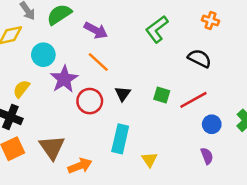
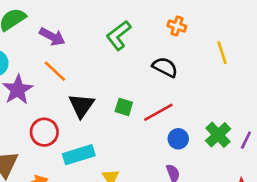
black triangle: (123, 94) -> (81, 106), size x1.5
red circle: (90, 101) -> (44, 132), moved
cyan rectangle: (120, 139) -> (79, 155), turned 60

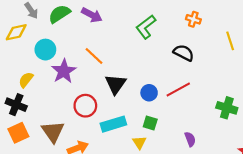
purple arrow: (52, 37) -> (92, 15), moved
green square: (124, 107) -> (150, 123), moved
green cross: (218, 135) -> (227, 108), turned -30
blue circle: (178, 139) -> (149, 93), moved

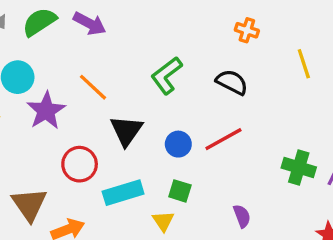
green L-shape: (146, 27) -> (167, 75), moved

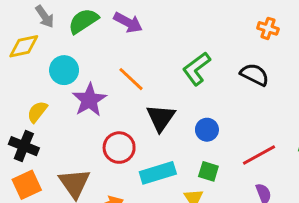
red line: (223, 139) -> (259, 155), moved

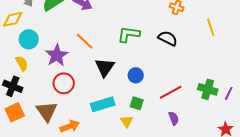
green L-shape: (197, 69) -> (129, 34), turned 45
cyan circle: (64, 70) -> (29, 39), moved
yellow semicircle: (37, 112) -> (22, 63), turned 112
red circle: (119, 148) -> (64, 83), moved

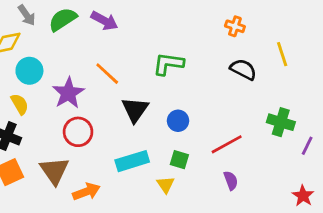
black semicircle: (168, 38) -> (243, 69), moved
green cross: (208, 89) -> (281, 122), moved

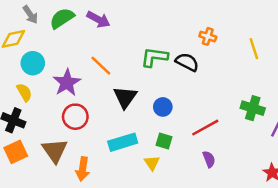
orange cross: (235, 26) -> (208, 36), moved
black semicircle: (243, 69) -> (187, 62), moved
orange arrow: (86, 192) -> (83, 169), turned 120

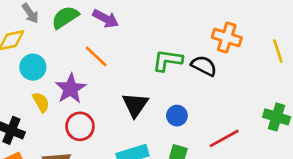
orange cross: (208, 36) -> (227, 37), size x1.5
orange line: (101, 66) -> (96, 56), moved
yellow semicircle: (24, 92) -> (41, 102), moved

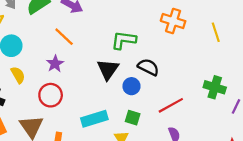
black semicircle: (204, 66) -> (148, 67), moved
purple star: (71, 89) -> (55, 64), moved, size x0.7
black triangle: (135, 105) -> (108, 69), moved

